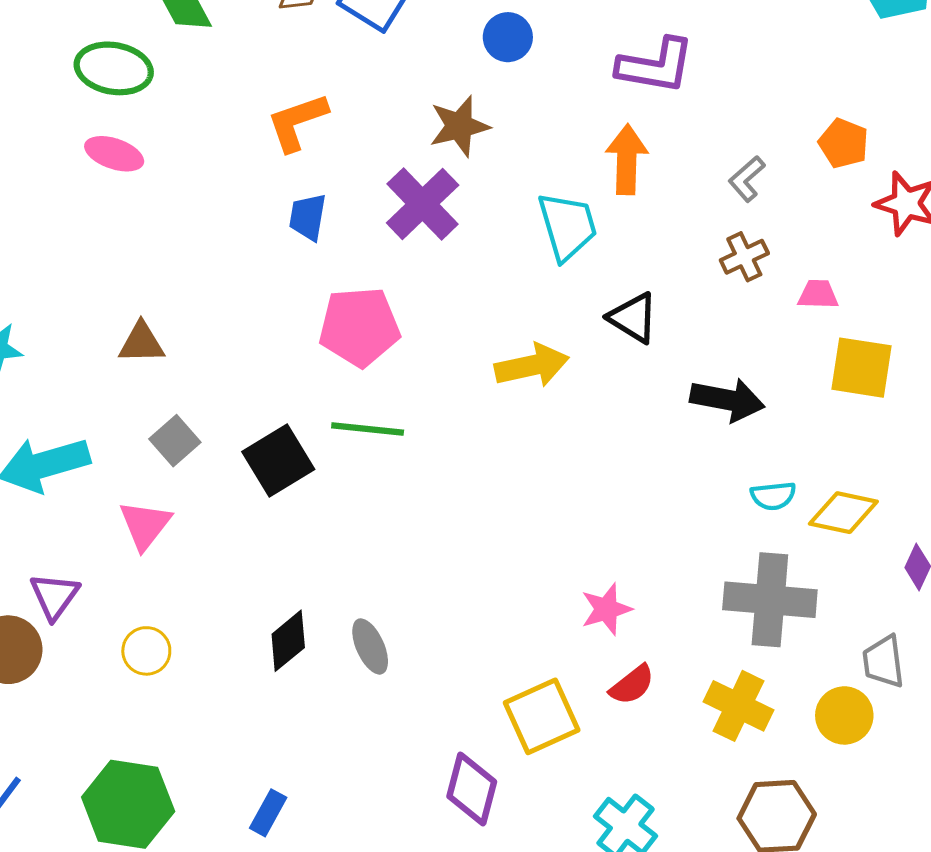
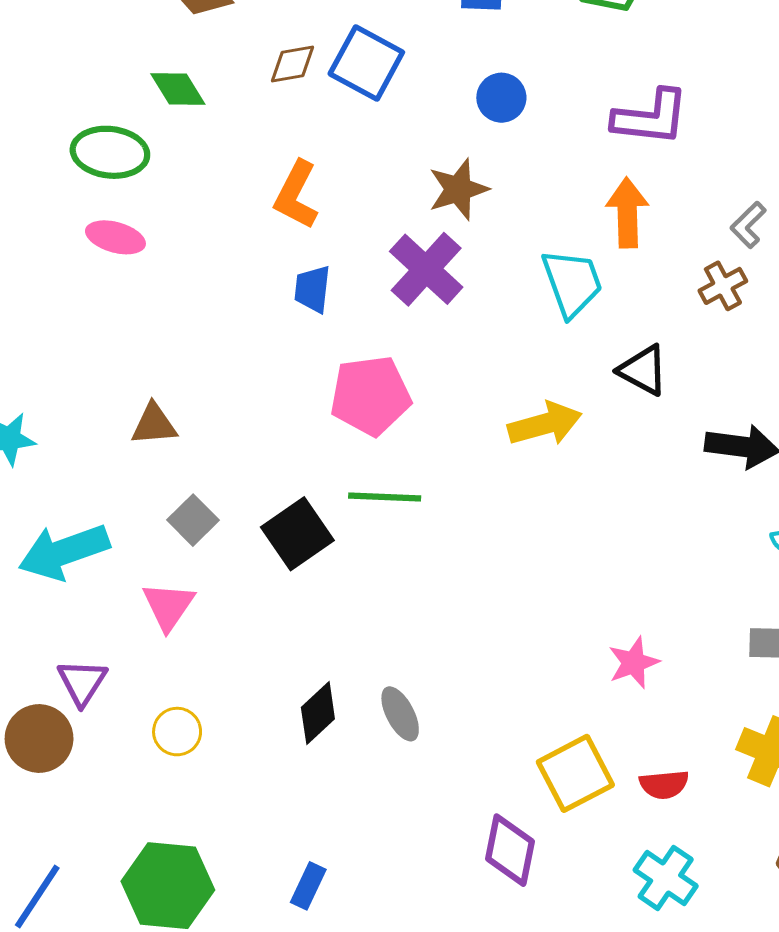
orange L-shape: (297, 122) -> (296, 195), turned -40
brown cross: (744, 257) -> (723, 286), moved
red semicircle: (632, 685) -> (664, 784), moved, turned 36

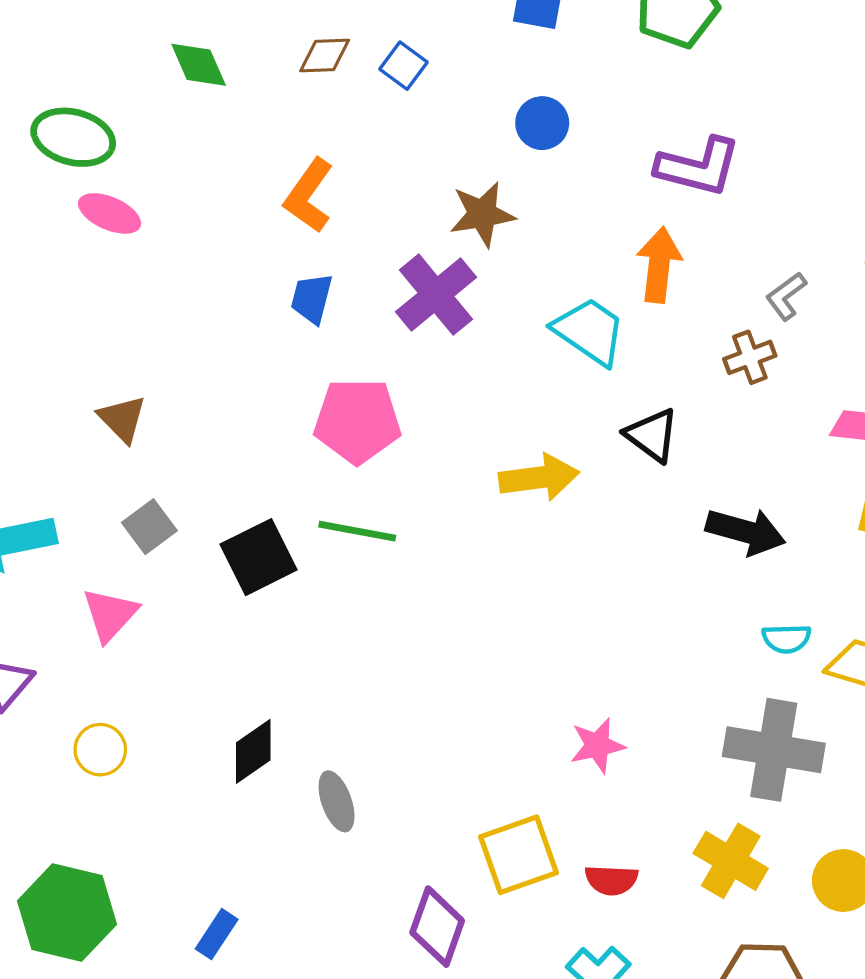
blue square: (366, 63) -> (403, 66), size x0.6
green ellipse: (110, 152) -> (73, 137), moved
cyan trapezoid: (572, 283) -> (589, 331), turned -44
brown triangle: (154, 424) -> (122, 419), turned 42
gray ellipse: (400, 714) -> (337, 801), moved

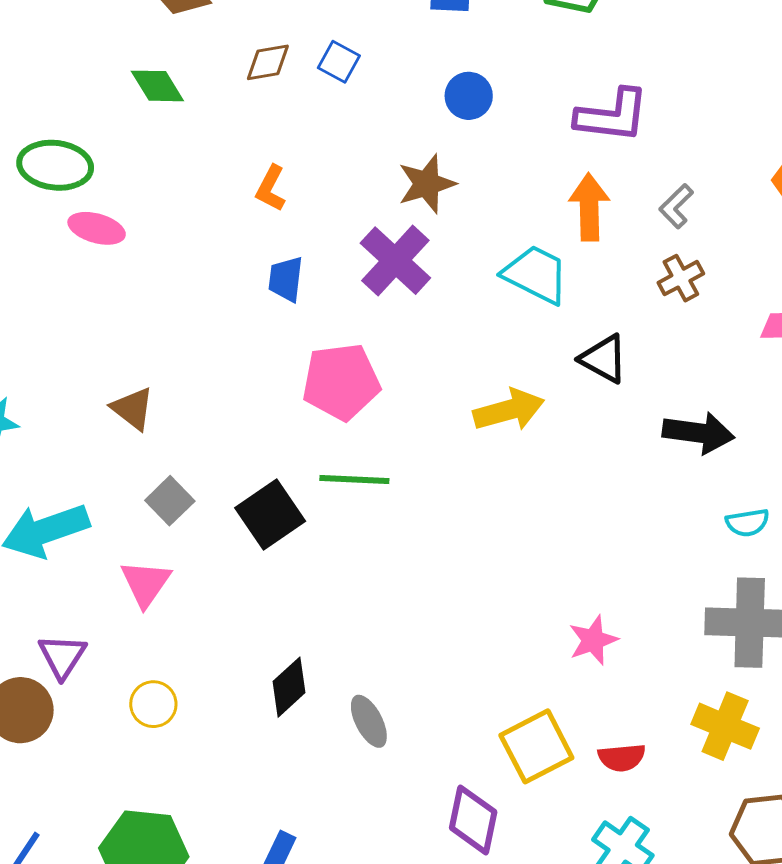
orange L-shape: (309, 196) -> (271, 188), size x0.7
gray L-shape: (786, 296) -> (676, 206), moved

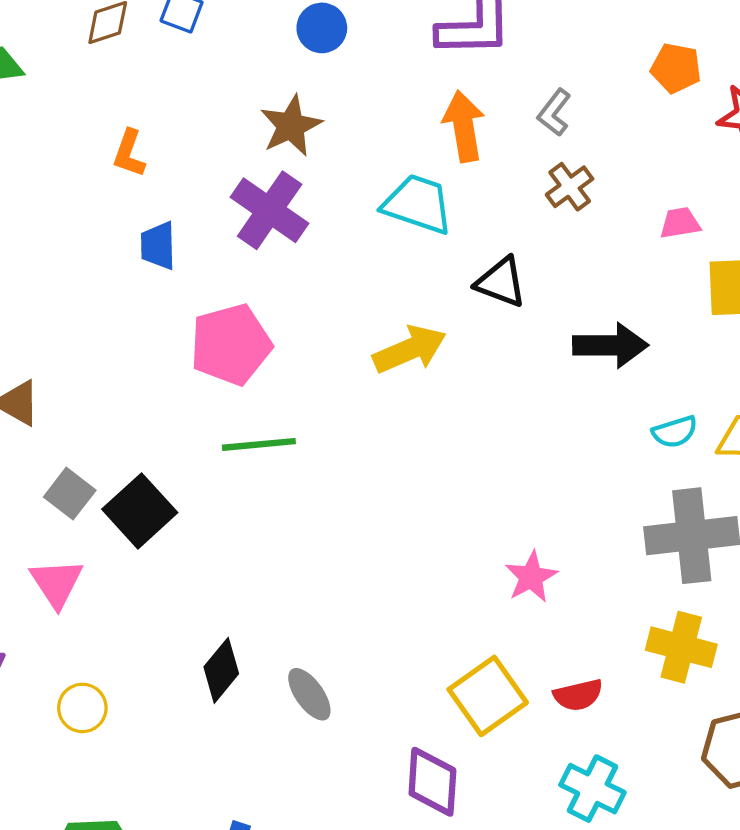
black square: (270, 514) -> (140, 511), moved

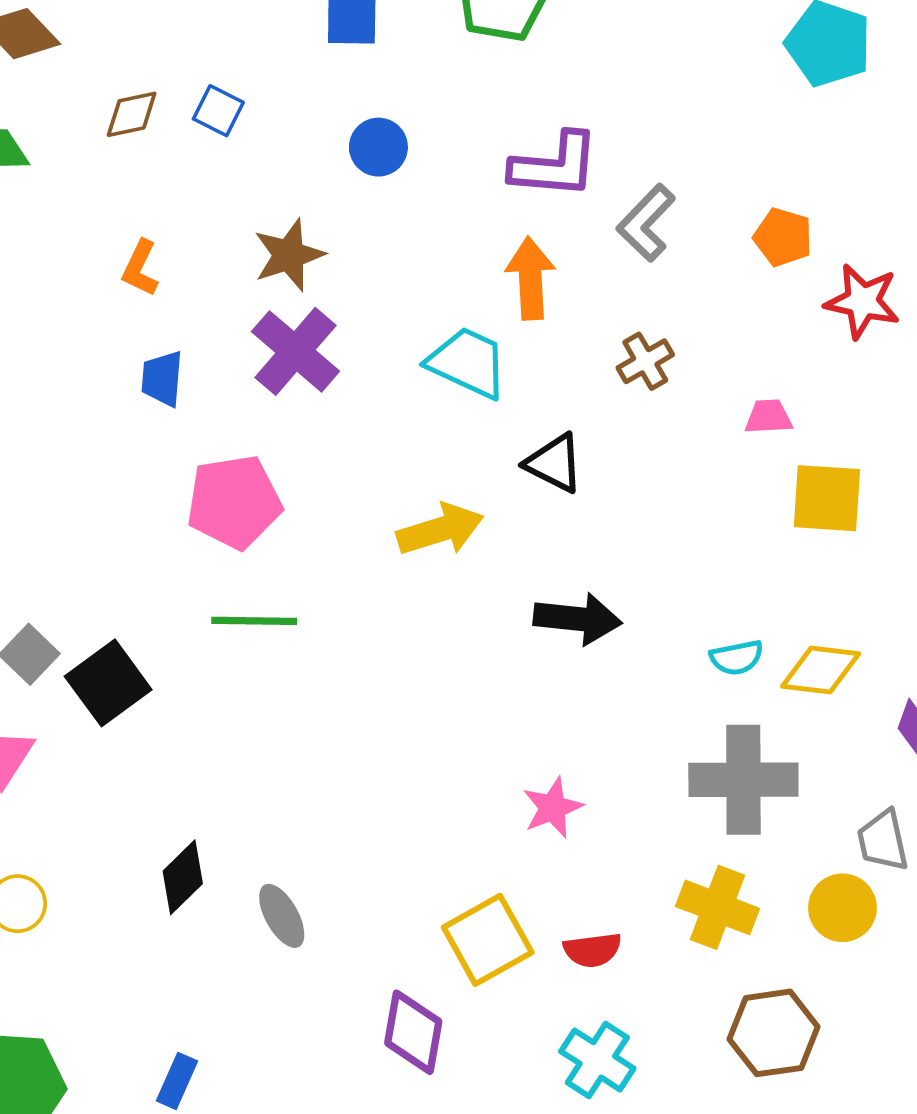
gray L-shape: (554, 112) -> (646, 223), moved, size x1.4
brown star: (291, 126) -> (289, 255), moved
black arrow: (610, 345) -> (578, 619), moved

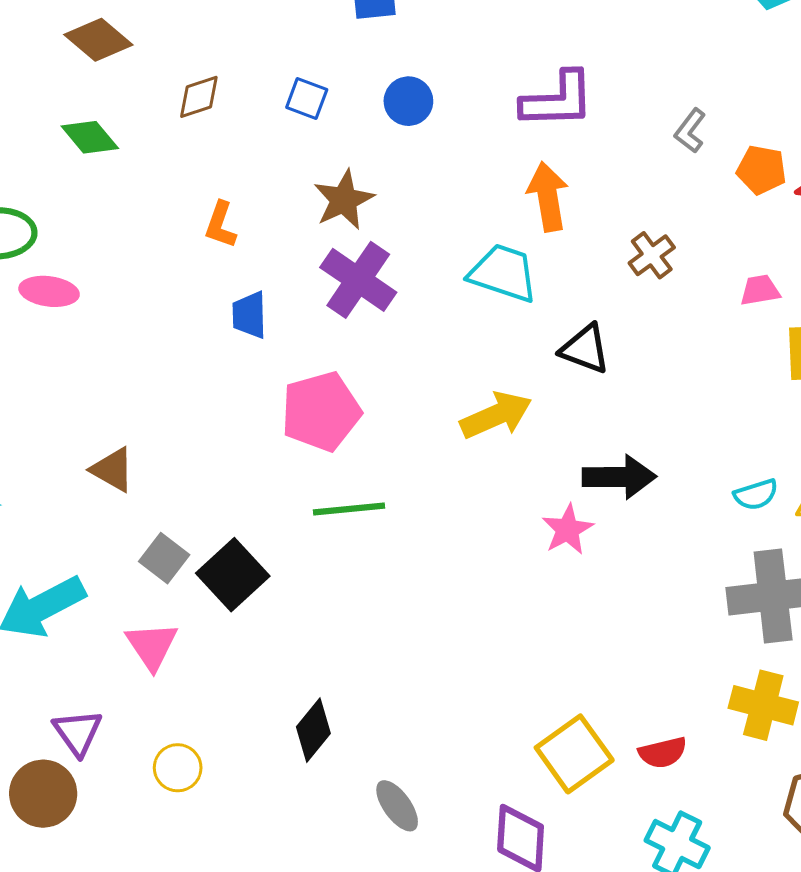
blue square: (218, 111) -> (307, 98), moved
gray L-shape: (646, 223) -> (690, 131), moved, size x0.7
orange pentagon: (783, 237) -> (762, 170), moved
pink star: (553, 808) -> (568, 529), moved
gray ellipse: (282, 916) -> (397, 806), moved

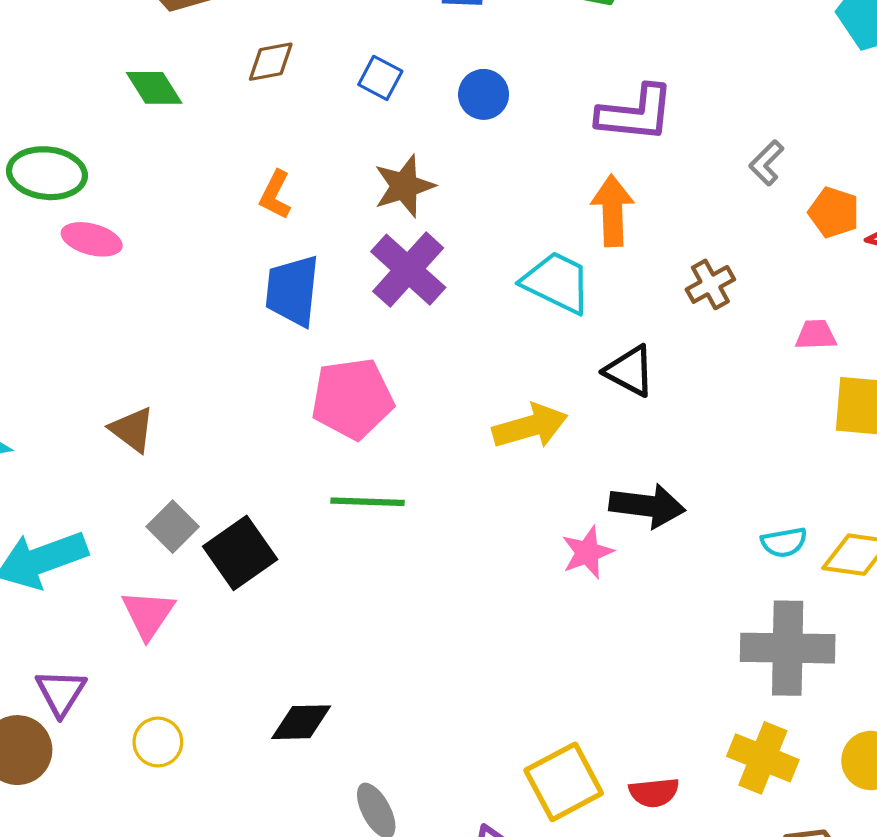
blue trapezoid: (249, 315) -> (292, 291), size x1.5
black diamond: (313, 730) -> (301, 722), turned 42

